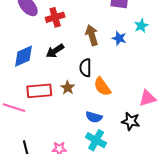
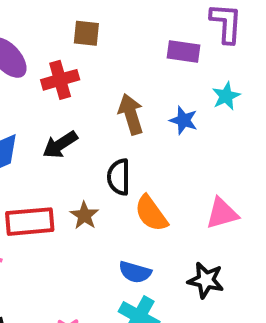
pink triangle: (148, 98) -> (222, 213), moved

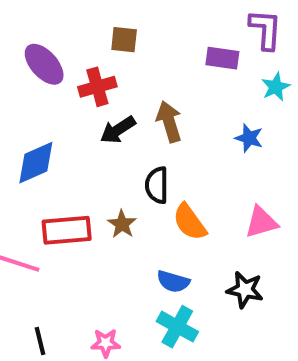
cyan star: (226, 96) -> (276, 87), moved
blue star: (184, 120) -> (249, 138), moved
black arrow: (60, 145) -> (118, 130), moved

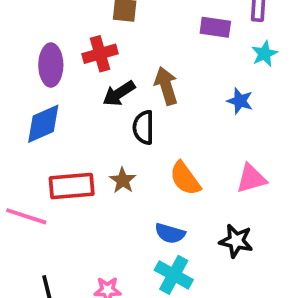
purple ellipse: (44, 64) -> (51, 65), moved, turned 42
black semicircle: (157, 185) -> (143, 127), moved

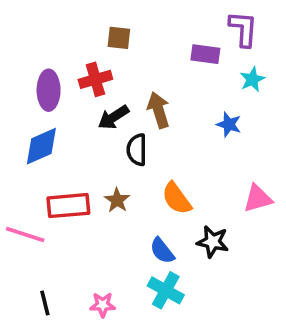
pink triangle: (251, 178) -> (258, 198), moved
blue semicircle: (170, 233) -> (162, 251), turned 36
black star: (236, 241) -> (213, 242), moved

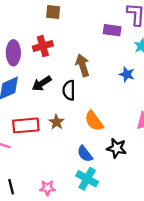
brown square: (119, 38) -> (53, 12), moved
black arrow: (113, 117) -> (42, 83), moved

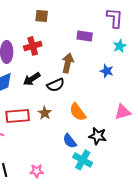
purple rectangle: (112, 30) -> (85, 36), moved
brown arrow: (83, 65) -> (68, 63), turned 30
black semicircle: (69, 90) -> (56, 85), turned -114
cyan cross: (87, 179) -> (83, 160), moved

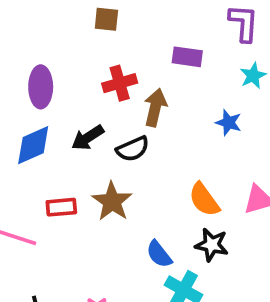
red cross: (33, 46) -> (120, 83), moved
orange semicircle: (78, 112) -> (204, 200), moved
brown star: (45, 113) -> (112, 202), size x1.5
red rectangle: (18, 116) -> (61, 207), size x0.7

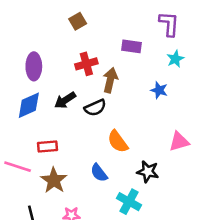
brown square: (106, 19) -> (78, 21), turned -36
orange semicircle: (204, 200) -> (118, 142), moved
brown star: (112, 202) -> (54, 180), moved
blue semicircle: (159, 254) -> (99, 173), moved

